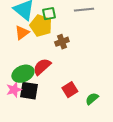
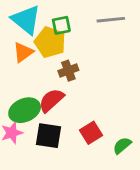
brown cross: (62, 42) -> (68, 71), moved
black square: (29, 91) -> (49, 136), moved

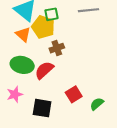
orange triangle: (23, 52) -> (23, 34), turned -42
green ellipse: (25, 110) -> (22, 65), moved, turned 35
black square: (49, 136) -> (42, 108), moved

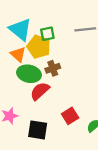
green ellipse: (22, 65) -> (29, 74), moved

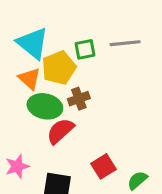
green square: (47, 34) -> (85, 49), moved
yellow pentagon: (39, 47) -> (59, 68), turned 30

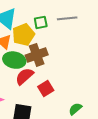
brown cross: (79, 99) -> (37, 55), size x1.5
red square: (103, 166) -> (46, 89), moved

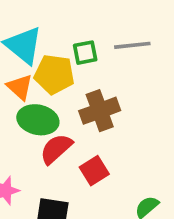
yellow pentagon: (23, 35) -> (54, 74), turned 30
brown cross: (37, 55) -> (100, 111), moved

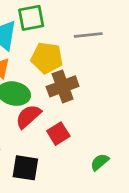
green square: (85, 53) -> (31, 18), moved, size x1.4
yellow pentagon: (54, 74) -> (47, 58), moved

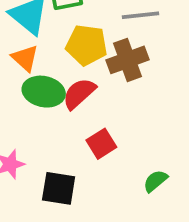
brown cross: (63, 86) -> (127, 60), moved
red semicircle: (28, 116) -> (79, 93), moved

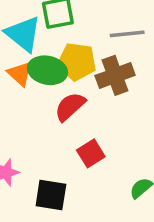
green ellipse: (44, 92) -> (47, 70), moved

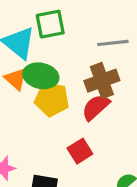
yellow pentagon: (77, 62) -> (52, 99), moved
red semicircle: (70, 107) -> (96, 107), moved

